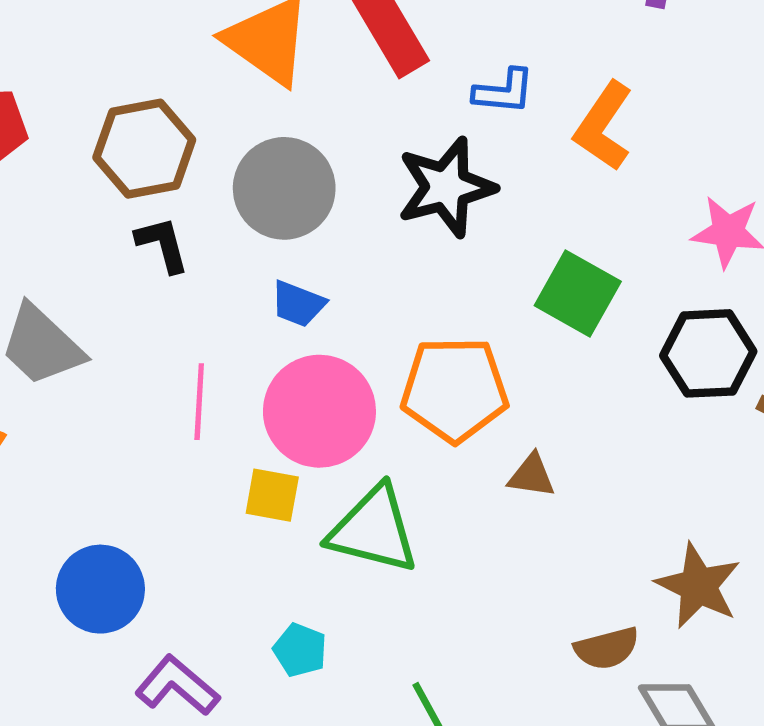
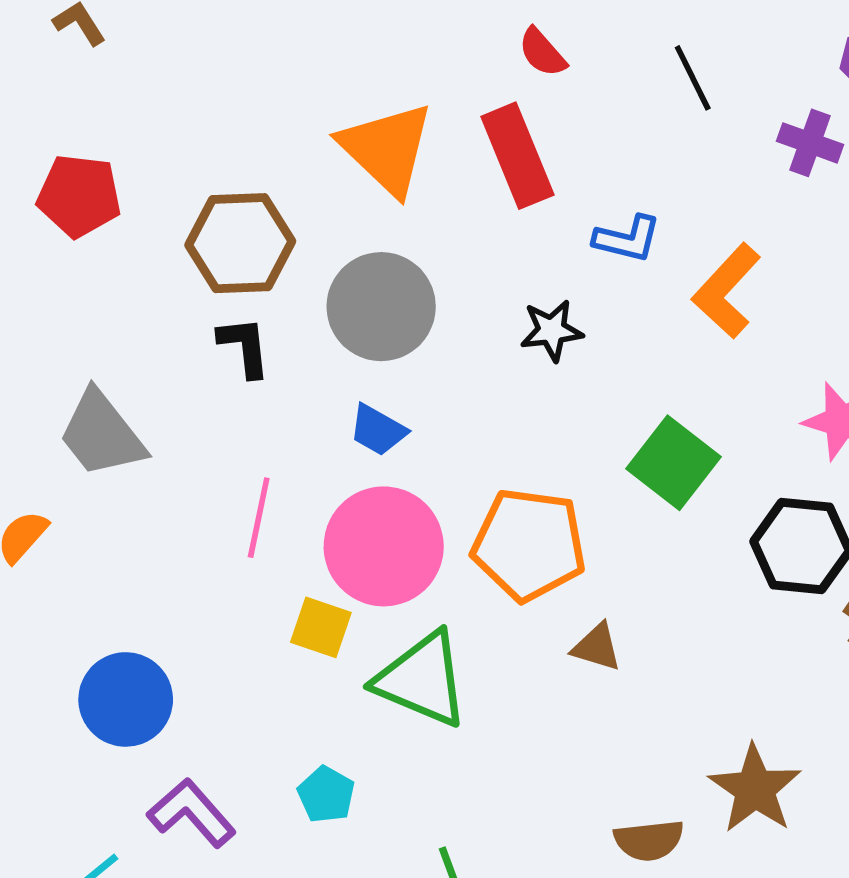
black star: (446, 187) -> (552, 330), size x0.6

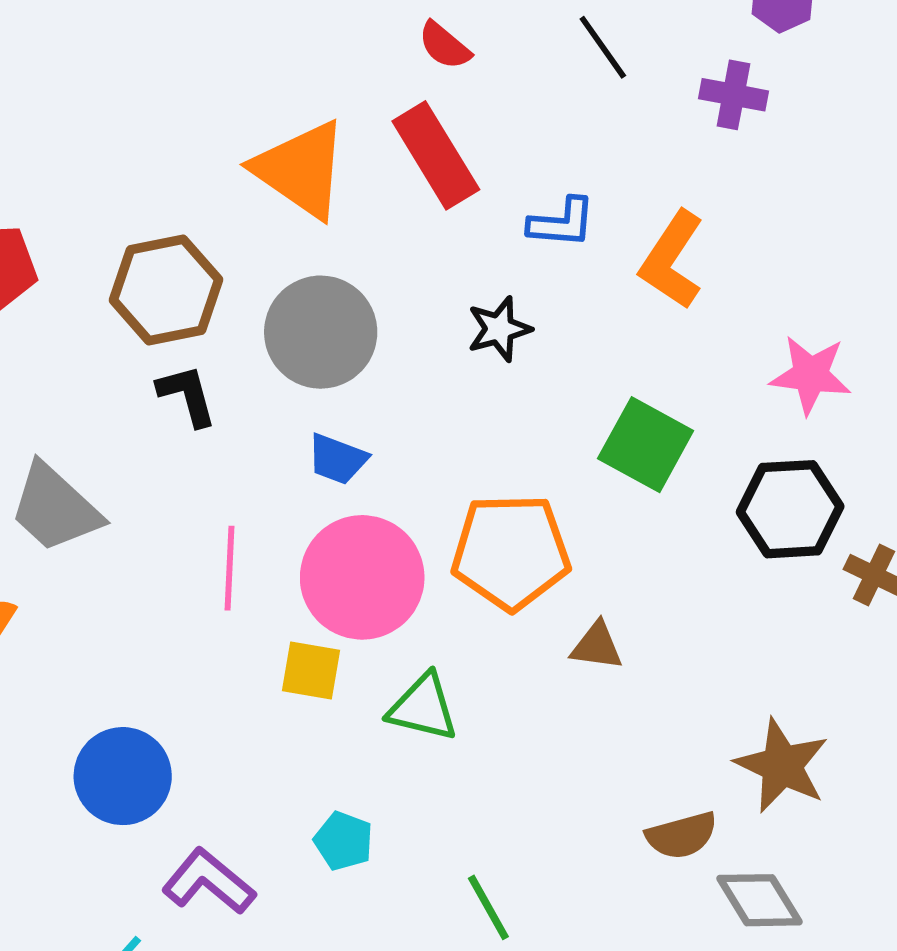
green triangle: (422, 679) -> (423, 707), size x0.7

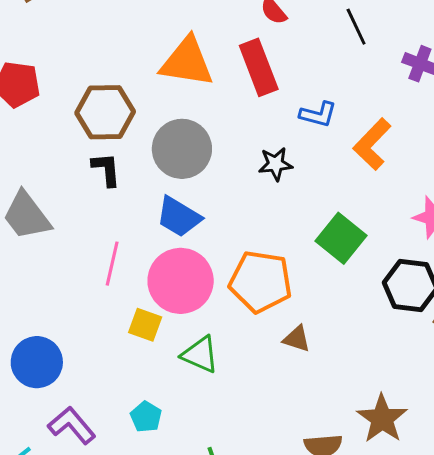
orange triangle: (301, 169) -> (187, 62), turned -36
blue trapezoid: (337, 459) -> (179, 217), size x1.4

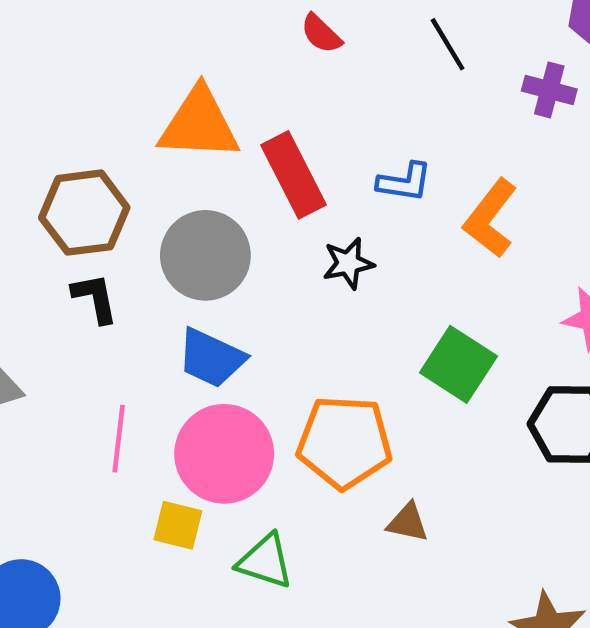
red rectangle: (259, 67) -> (293, 175), moved

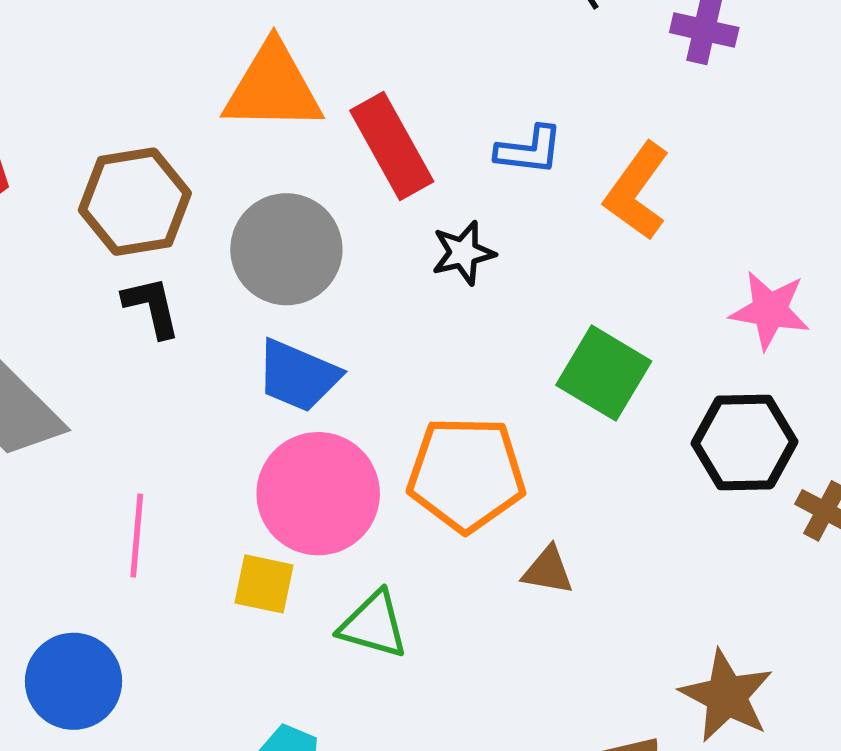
pink line: (119, 439) -> (137, 536), moved

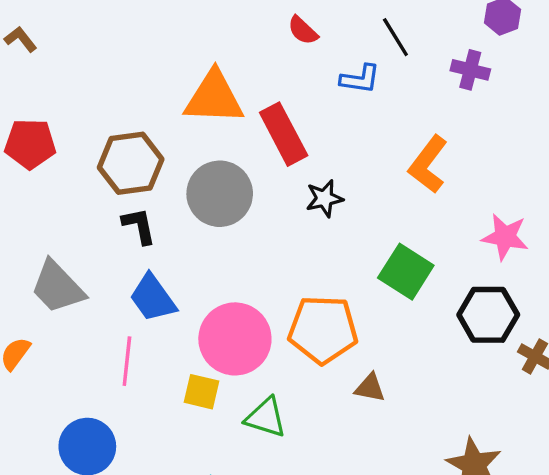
blue L-shape: (529, 150) -> (360, 79), moved
blue trapezoid: (298, 376) -> (153, 298), moved, turned 30

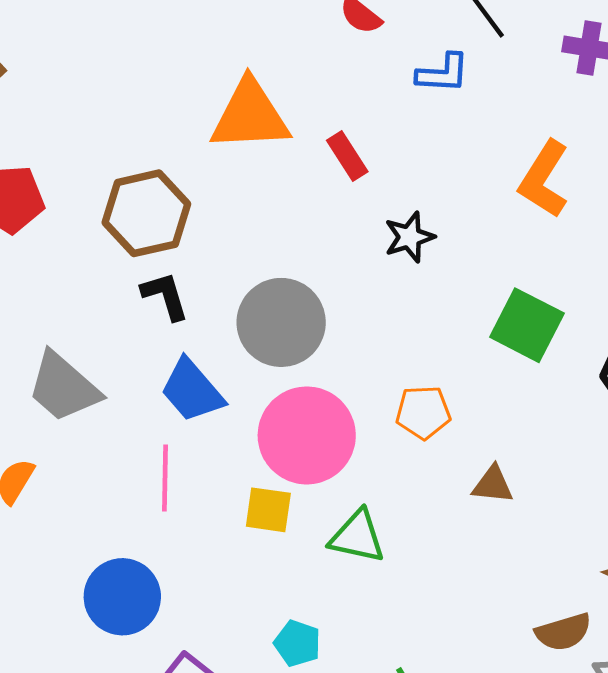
red rectangle: (284, 134) -> (347, 156), size x0.6
gray circle: (220, 194) -> (281, 322), moved
orange pentagon: (323, 329) -> (423, 412), size x0.6

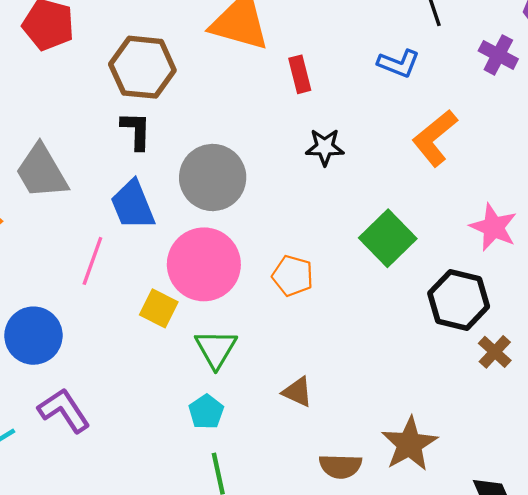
blue L-shape: (443, 73) -> (399, 63), moved
brown triangle: (493, 485) -> (297, 392), moved
green triangle: (357, 537) -> (216, 349), turned 30
cyan pentagon: (297, 643) -> (206, 412), moved

